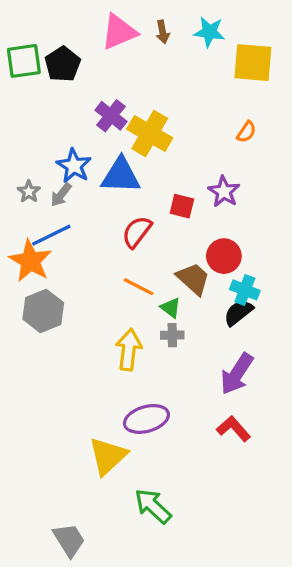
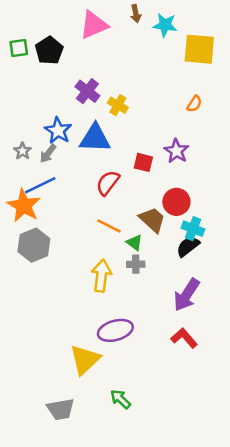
brown arrow: (163, 32) -> (136, 14), moved
green square: (24, 61) -> (19, 48), size x0.7
yellow cross: (150, 134) -> (118, 105), size x0.6
green arrow: (153, 506) -> (120, 399), size x0.7
gray trapezoid: (69, 540) -> (61, 409), moved, turned 112

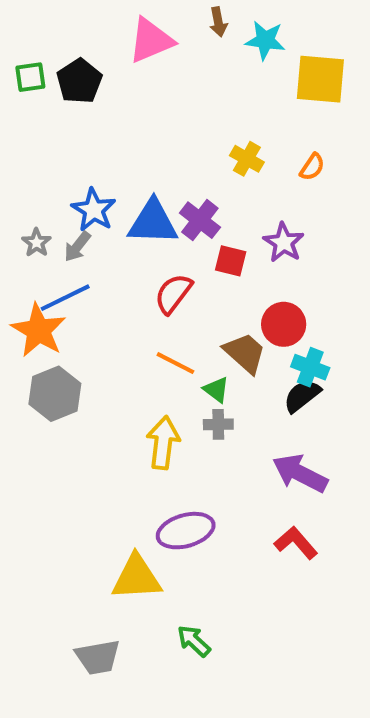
purple cross: (87, 91) -> (200, 220), moved
yellow cross: (118, 105) -> (247, 159), moved
purple arrow: (187, 295) -> (300, 473), turned 84
yellow triangle: (85, 360) -> (137, 578), turned 40

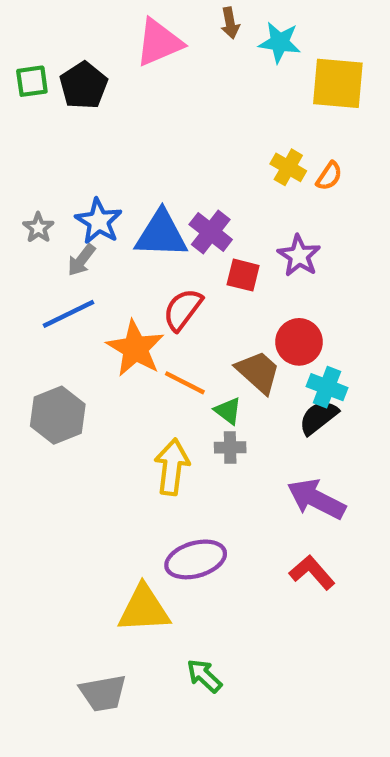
yellow cross: (247, 159) -> (288, 167), moved
gray star: (36, 243) -> (38, 228), moved
orange star: (39, 330) -> (135, 348), moved

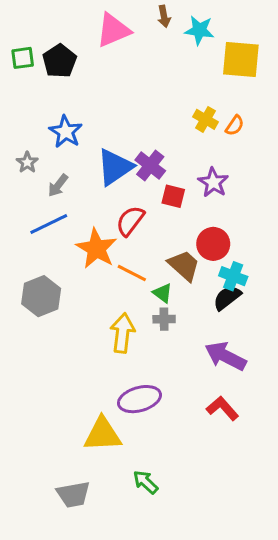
blue star: (99, 221) -> (66, 132), moved
blue triangle: (161, 234) -> (115, 167), turned -36

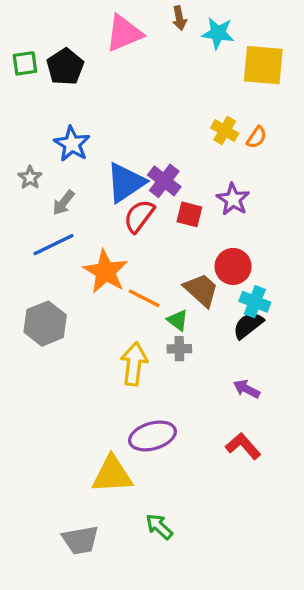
red semicircle: (130, 221) -> (139, 216), moved
purple arrow: (226, 356) -> (246, 389), size x0.6

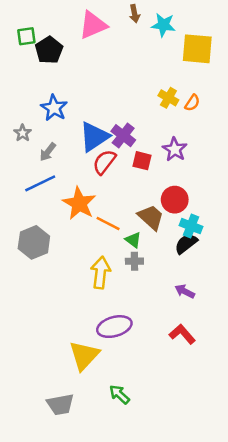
green square: (25, 63) -> (26, 36), moved
yellow triangle: (112, 475) -> (84, 355), turned -44

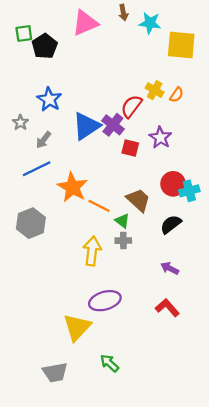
red semicircle: (104, 162) -> (131, 106), moved
red circle: (175, 200) -> (173, 184), moved
cyan cross: (191, 226) -> (189, 191), moved, turned -36

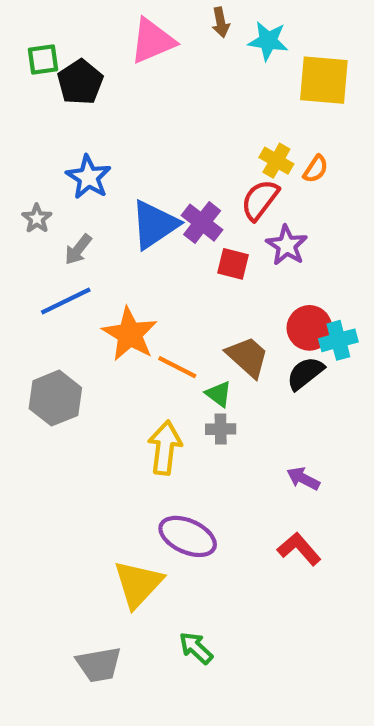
red semicircle: (131, 106) -> (260, 200), moved
black semicircle: (171, 224) -> (305, 373), moved
purple ellipse: (105, 301) -> (188, 536), turned 40

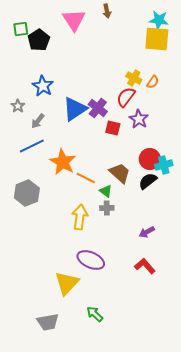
pink triangle: (152, 41) -> (74, 20), turned -40
cyan star: (268, 41) -> (159, 20), moved
purple arrow: (303, 479) -> (147, 232), turned -56

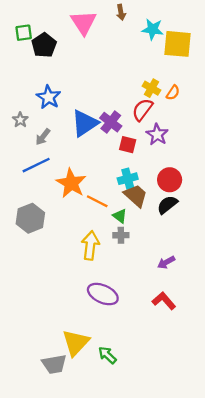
cyan star: (159, 20) -> (153, 29), moved
cyan cross: (164, 165) -> (128, 179), moved
yellow triangle: (67, 283) -> (76, 343), moved

